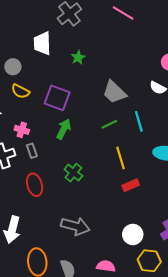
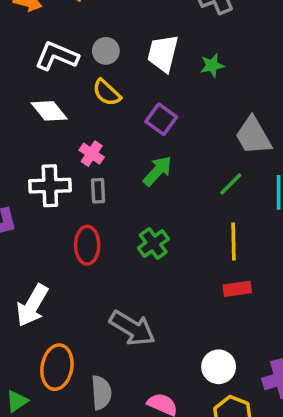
white trapezoid: (42, 43) -> (163, 53), moved
purple square: (57, 98) -> (161, 119), size x0.7
green line: (109, 124) -> (231, 184), turned -35

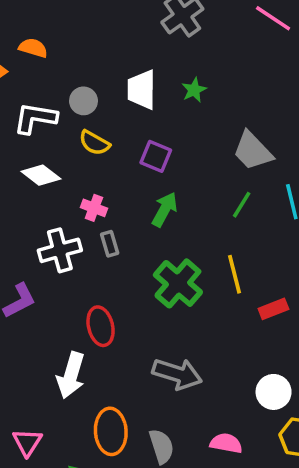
yellow line: (233, 241) -> (235, 274), moved
green cross: (153, 243) -> (178, 283), size x1.5
red ellipse: (87, 245) -> (101, 326), moved

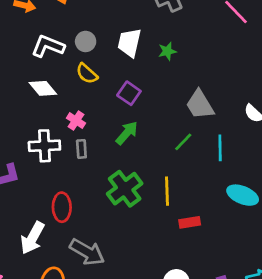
gray arrow: (177, 374) -> (87, 252), moved

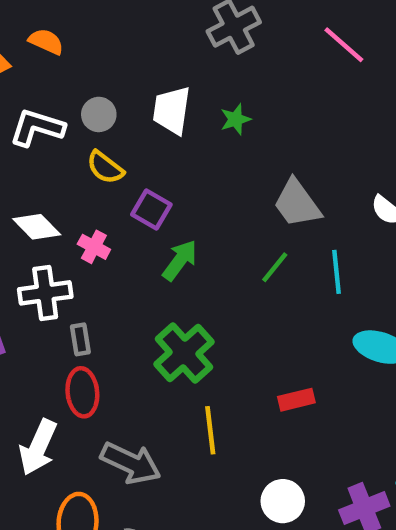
white diamond: (43, 88) -> (37, 227), moved
purple square: (129, 93) -> (151, 209), moved
gray rectangle: (81, 149) -> (80, 339), moved
yellow line: (167, 191) -> (210, 430), moved

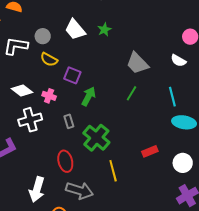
white trapezoid: (172, 110) -> (75, 30), turned -40
cyan line: (336, 272) -> (172, 97), moved
gray rectangle: (80, 339) -> (69, 121), moved
red ellipse: (82, 392) -> (65, 161), moved
white circle: (283, 501) -> (183, 163), moved

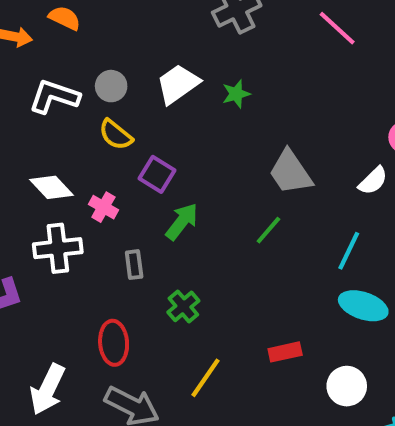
white trapezoid: (75, 30) -> (178, 84), turned 85
white semicircle: (178, 61) -> (373, 181), turned -84
cyan line: (172, 97) -> (349, 251), turned 30
green cross: (96, 138) -> (183, 306), size x0.6
yellow line: (113, 171) -> (205, 378), turned 40

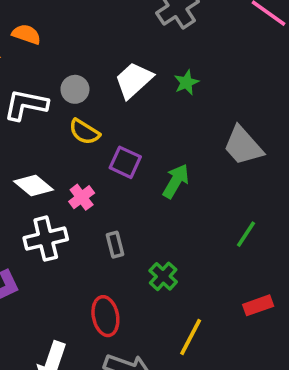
pink cross: (103, 207) -> (82, 197), turned 30
green arrow: (182, 222) -> (176, 181), moved
green line: (268, 230) -> (246, 234), moved

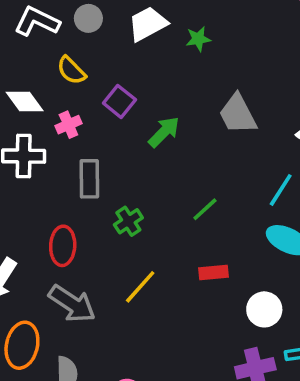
yellow semicircle: (84, 132) -> (71, 70), moved
green line: (246, 234) -> (205, 209), moved
gray rectangle: (115, 245) -> (89, 179), size x1.5

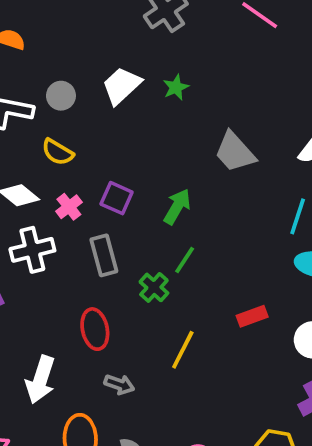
purple square: (119, 101) -> (117, 198), moved
green arrow: (164, 132) -> (177, 207), moved
green line: (205, 209) -> (185, 260), moved
gray arrow: (72, 304) -> (119, 384), size x0.6

